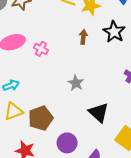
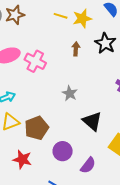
pink cross: (41, 49) -> (35, 61), size x1.5

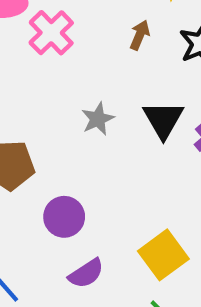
black triangle: (92, 121) -> (163, 120), moved
purple circle: (63, 151) -> (64, 217), moved

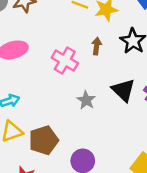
pink cross: (51, 33) -> (65, 61), moved

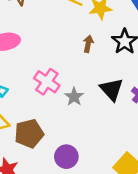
pink cross: (65, 61) -> (47, 82), moved

